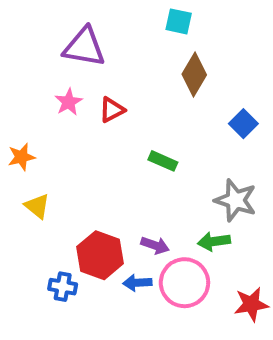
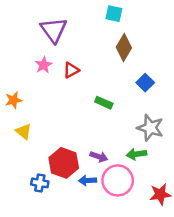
purple triangle: (84, 47) -> (54, 30), turned 44
blue square: (243, 124) -> (145, 83), moved

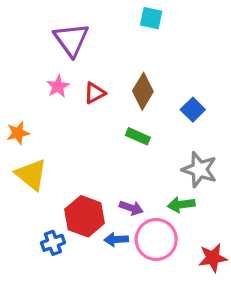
brown diamond: (124, 47) -> (143, 91), moved
yellow triangle: (24, 132) -> (31, 175), size x1.5
blue cross: (40, 183) -> (53, 243), turned -30

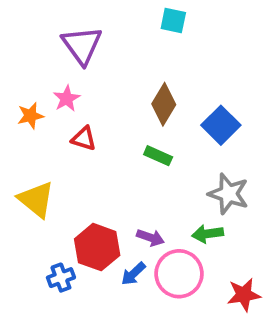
red triangle: (95, 93) -> (84, 139), moved, turned 45
blue square: (193, 110) -> (221, 125), size x1.4
orange star: (18, 133) -> (30, 116), moved
blue arrow: (116, 240) -> (133, 274), turned -40

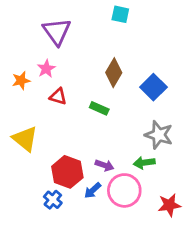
green rectangle: (158, 156) -> (99, 108), moved
blue cross: (61, 278) -> (53, 200), moved, turned -30

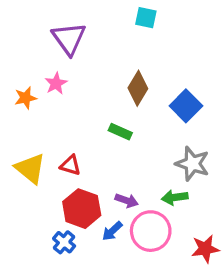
red triangle: (58, 96) -> (70, 165), moved

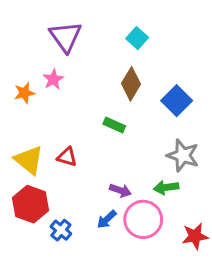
cyan square: (146, 18) -> (137, 38), moved, turned 30
red hexagon: (82, 209) -> (30, 204), moved

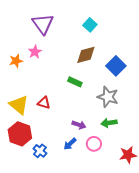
brown diamond: (131, 84) -> (86, 55), turned 45
gray star: (183, 155) -> (108, 97), moved
pink circle: (143, 219) -> (94, 144), size x0.6

